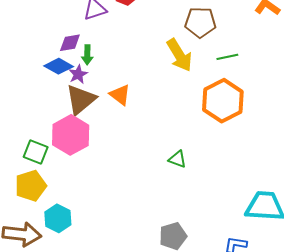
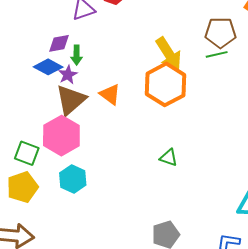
brown pentagon: (200, 22) -> (221, 33), moved
orange hexagon: (223, 101) -> (165, 84), moved
cyan hexagon: (58, 218) -> (73, 179), moved

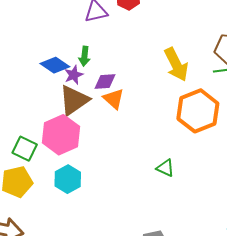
purple diamond: (59, 43) -> (105, 81), moved
orange hexagon: (165, 84) -> (198, 111), moved

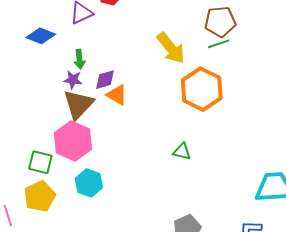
blue diamond: (55, 65) -> (41, 36), moved
purple star: (74, 75) -> (73, 80), turned -30

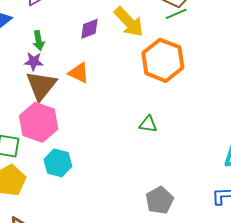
purple diamond: (105, 80) -> (89, 29), moved

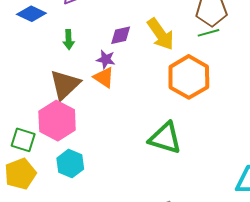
purple star: (34, 61) -> (106, 59), moved
green triangle: (148, 124) -> (165, 138), size x1.8

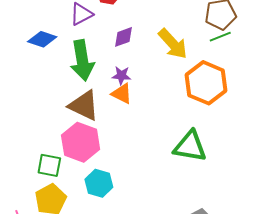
purple diamond: (121, 35) -> (124, 37), moved
green arrow: (69, 40) -> (82, 60), size x2.0
brown triangle: (65, 85) -> (84, 106), turned -44

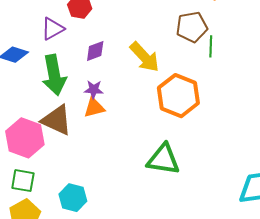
green line: (220, 37) -> (211, 46), moved, turned -65
orange triangle: (122, 94) -> (94, 108), turned -40
pink hexagon: (81, 142) -> (25, 138), moved

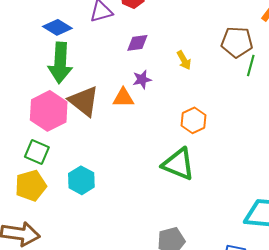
yellow arrow: (145, 57) -> (184, 60), size x0.6
green arrow: (54, 75) -> (60, 63), moved
purple star: (94, 90) -> (142, 79), moved, turned -30
orange hexagon: (178, 96) -> (193, 120), moved, size x0.6

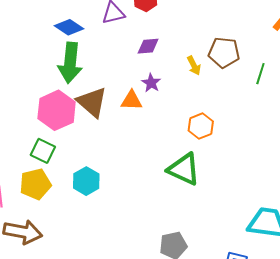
brown pentagon: (237, 42) -> (224, 53), moved
purple star: (142, 79) -> (151, 83), turned -30

